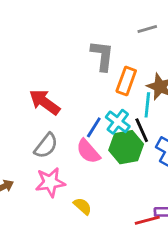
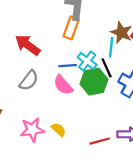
orange rectangle: (126, 81) -> (71, 28), moved
blue line: (94, 127) -> (68, 66), turned 54
pink star: (50, 182) -> (32, 130), moved
red line: (147, 220) -> (100, 141), moved

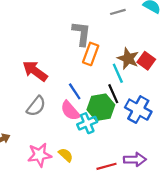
orange rectangle: (71, 28) -> (91, 54), moved
cyan line: (111, 47) -> (118, 73), turned -30
cyan cross: (87, 61) -> (87, 123), moved, turned 30
blue line: (68, 66) -> (75, 91), turned 60

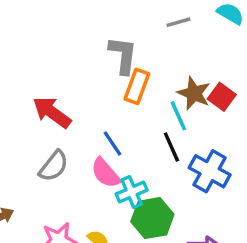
green hexagon: (101, 107) -> (152, 218), moved

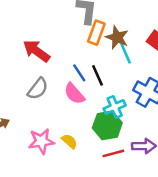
brown star: (194, 93) -> (117, 37), moved
black line: (171, 147) -> (98, 75), moved
cyan cross: (132, 192) -> (115, 107), moved

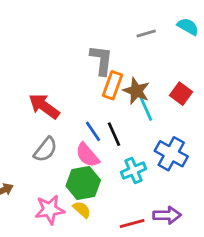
green hexagon: (107, 125) -> (83, 183), moved

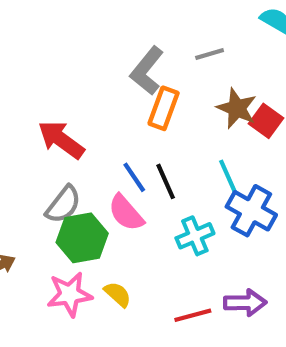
gray line: (146, 34) -> (210, 54), moved
gray L-shape: (101, 60) -> (147, 71), turned -148
brown star: (136, 91) -> (237, 108), moved
cyan line: (146, 109) -> (228, 177), moved
green hexagon: (83, 183) -> (82, 238), moved

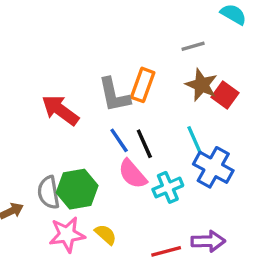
gray line: (210, 54) -> (193, 46), moved
gray L-shape: (147, 71) -> (114, 95), moved, turned -51
gray semicircle: (63, 204) -> (49, 192), moved, turned 132
pink semicircle: (126, 213) -> (133, 174), moved

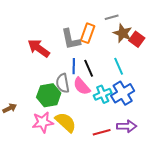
gray line: (193, 46) -> (112, 17), moved
blue line: (119, 140) -> (74, 66), turned 35
blue cross: (213, 167) -> (123, 93), moved, turned 30
gray semicircle: (49, 192) -> (63, 83), moved
yellow semicircle: (106, 235) -> (66, 122), size x1.6

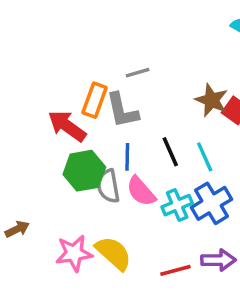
gray line: (112, 17) -> (138, 73), moved
orange rectangle: (88, 33) -> (95, 100), moved
black line: (89, 68) -> (170, 152), moved
green hexagon: (49, 95) -> (84, 171), moved

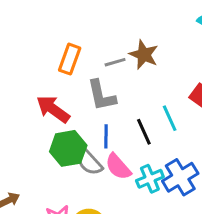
orange rectangle: (95, 100) -> (70, 59), moved
brown star: (212, 100) -> (144, 55), moved
cyan line: (205, 157) -> (170, 118), moved
gray semicircle: (108, 186) -> (89, 162), turned -32

